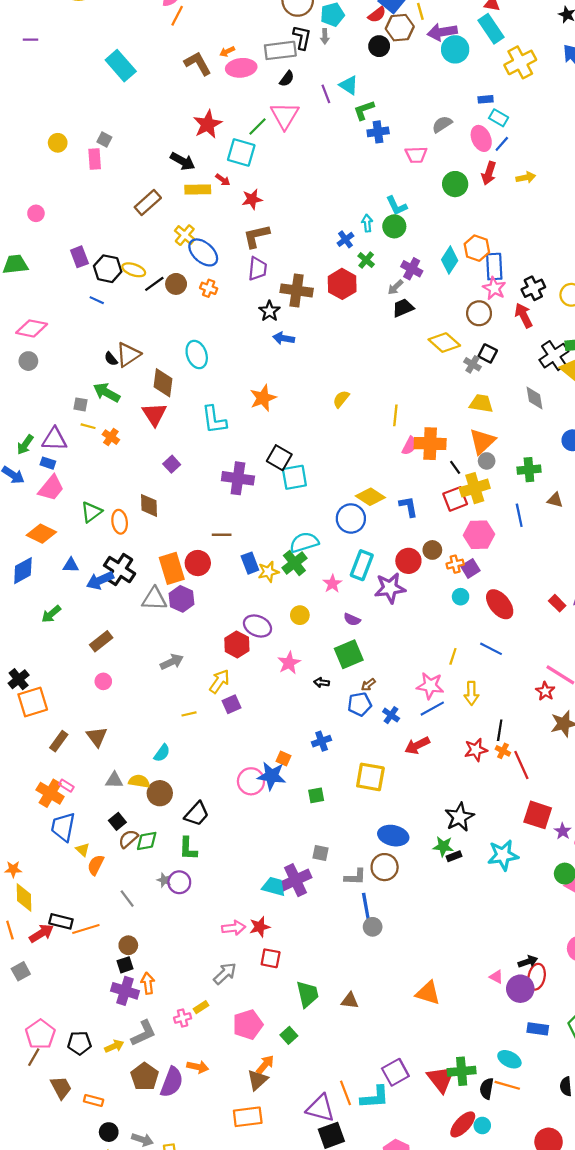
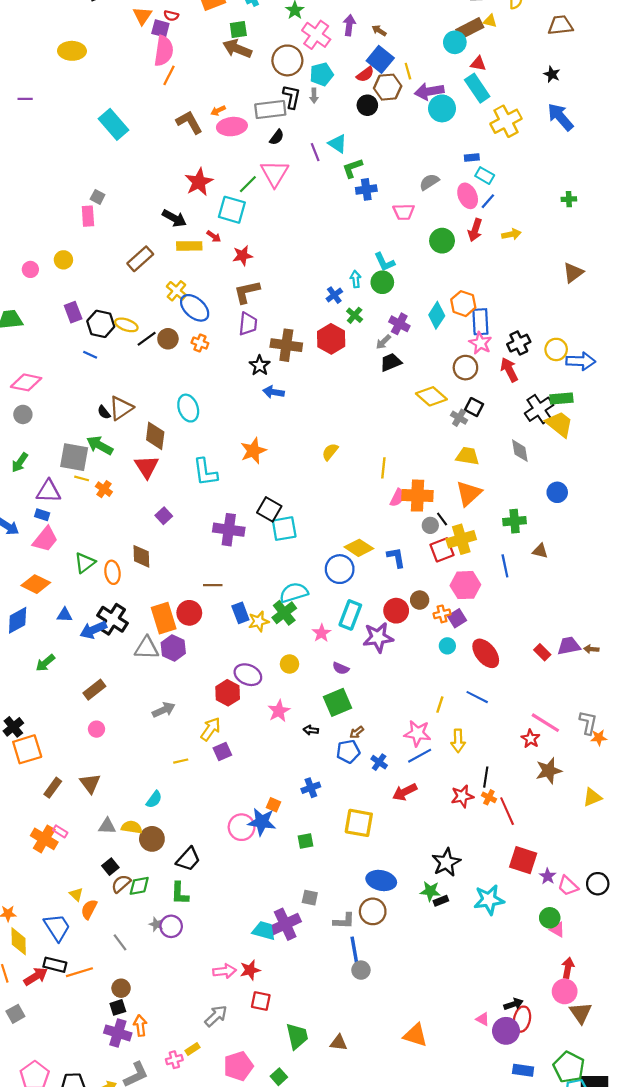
yellow circle: (58, 143) -> (63, 260), moved
gray square: (80, 404) -> (74, 457), size x2.0
green arrow: (25, 445) -> (20, 462), moved
gray circle: (487, 461) -> (430, 525), moved
blue trapezoid: (63, 827) -> (57, 927), moved, turned 136

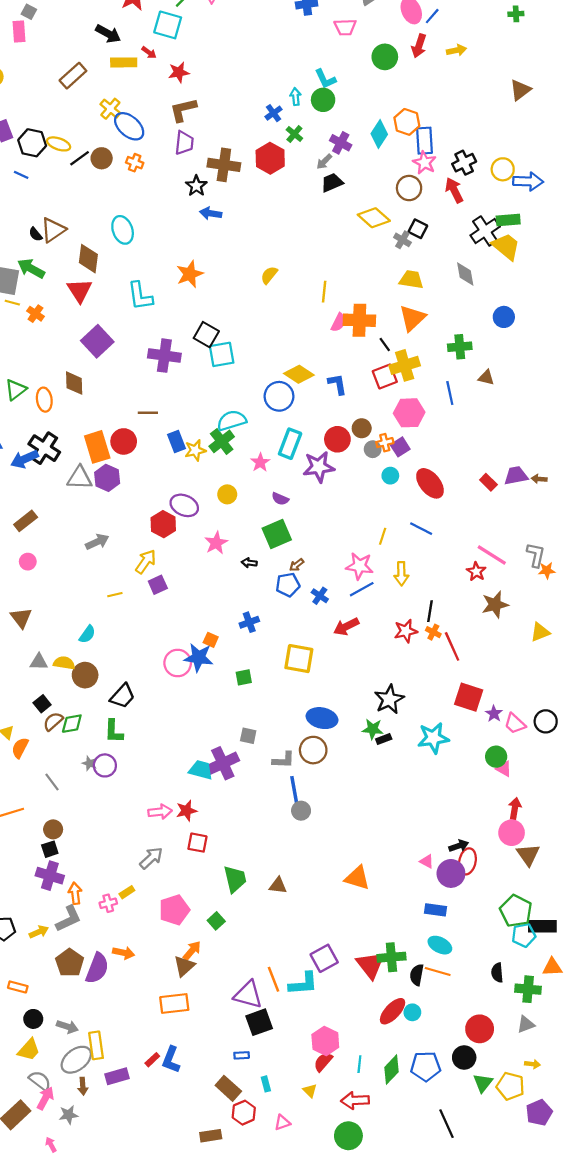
purple square: (164, 516) -> (97, 341), size x1.8
gray circle: (430, 525) -> (373, 449), moved
orange arrow: (140, 1026) -> (75, 893), moved
blue rectangle: (523, 1070) -> (435, 910), moved

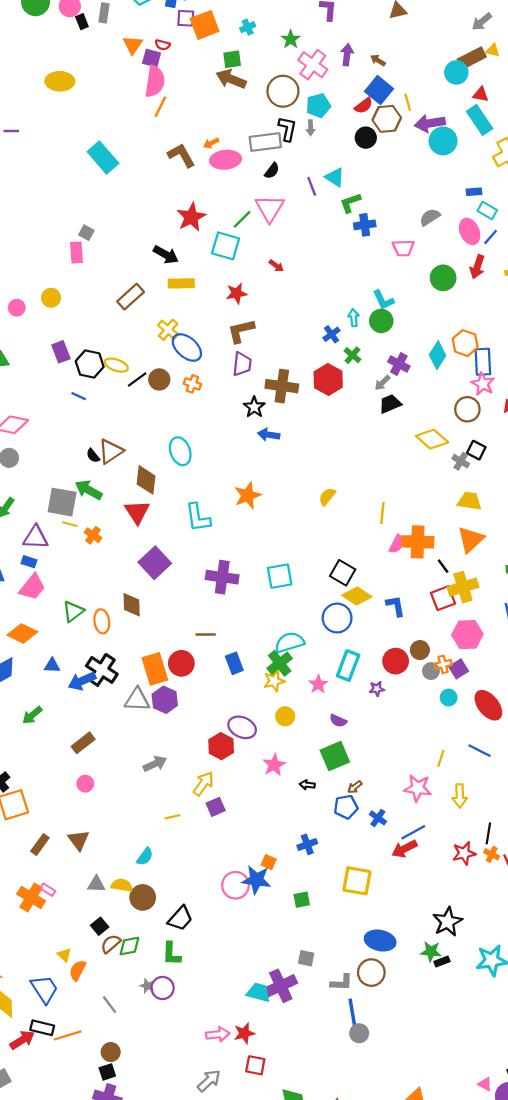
red arrow: (149, 52) -> (276, 266), moved
black square: (206, 335) -> (343, 573), moved
yellow star: (195, 450) -> (274, 681), moved
purple star: (319, 467) -> (377, 689), size x0.5
blue line: (362, 589) -> (413, 832), moved

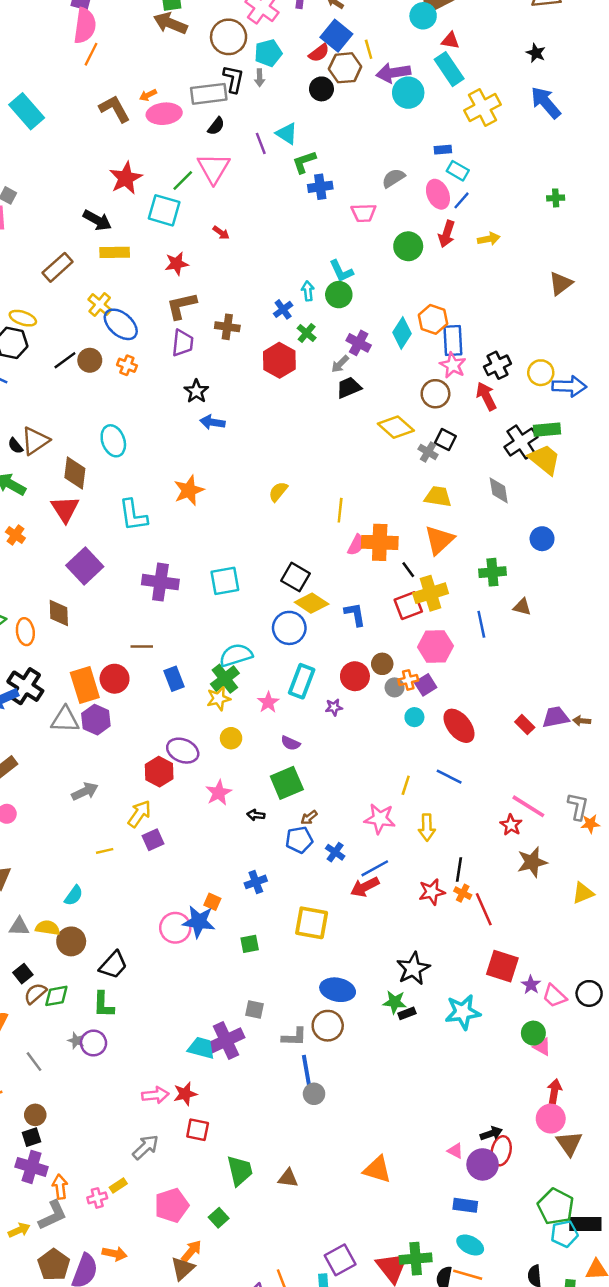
yellow ellipse: (116, 365) -> (23, 318), moved
brown cross: (282, 386) -> (227, 327), moved, size x0.7

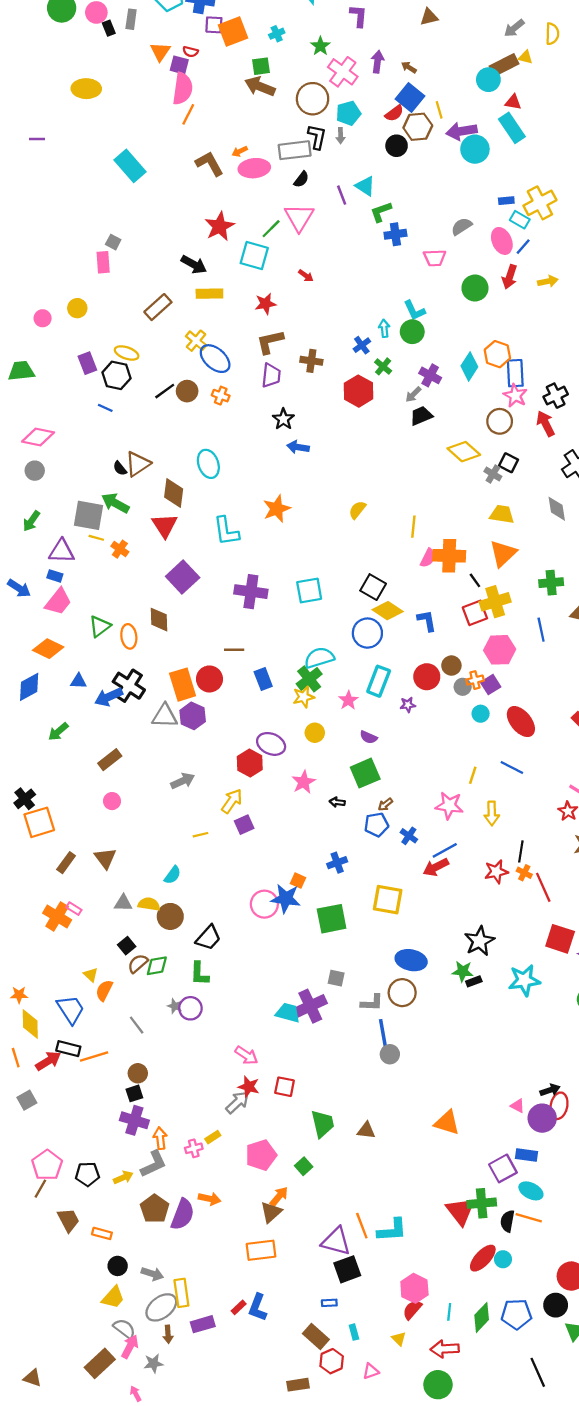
yellow cross: (483, 107) -> (540, 203), moved
green square: (250, 944) -> (332, 919), size x1.8
red star: (185, 1094) -> (249, 1087), moved, turned 30
pink arrow: (155, 1095) -> (246, 1055), turned 40
purple square: (340, 1260) -> (503, 1168), moved

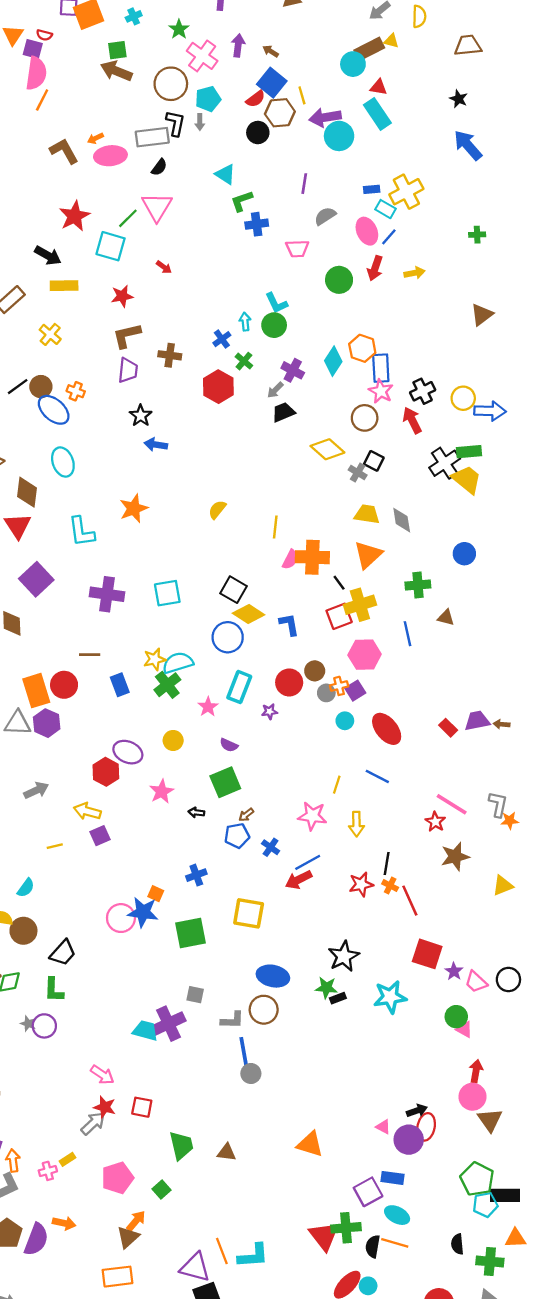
purple line: (342, 195) -> (304, 184), moved, turned 30
blue ellipse: (215, 359) -> (54, 410), moved
gray diamond: (557, 509) -> (402, 520), moved
yellow star: (304, 697) -> (155, 659), moved
yellow arrow: (232, 801) -> (87, 811), turned -110

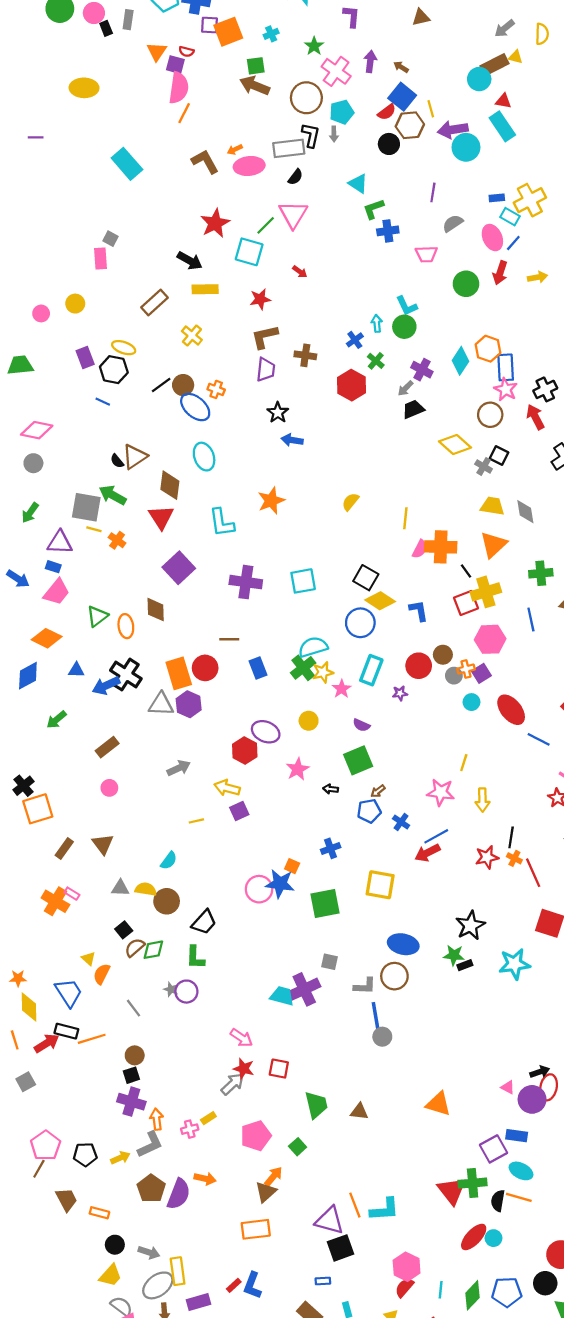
yellow star: (155, 659) -> (323, 672), moved
blue line: (377, 776) -> (539, 739), moved

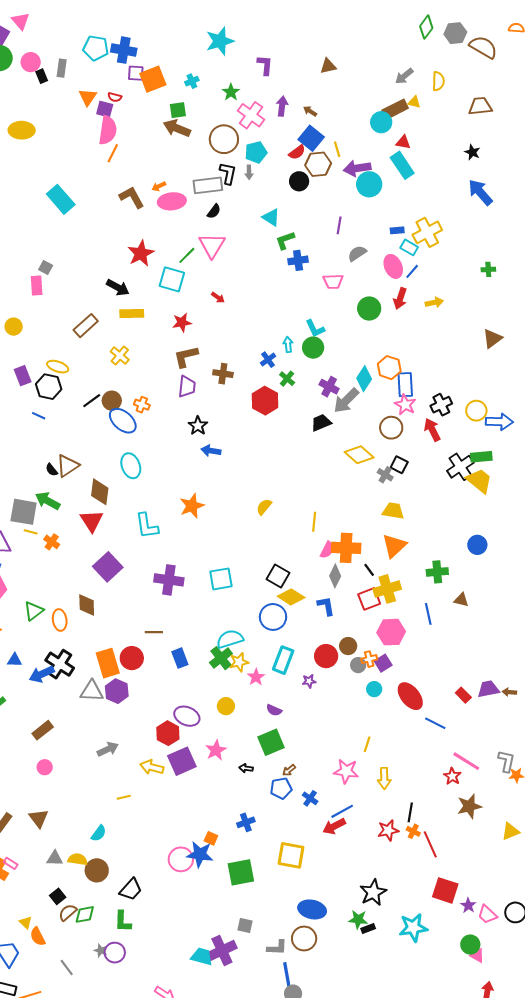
gray arrow: (405, 388) -> (346, 401), moved, size x1.8
gray diamond: (525, 512) -> (335, 576), moved, turned 35
purple square: (239, 811) -> (182, 761), moved, size x1.6
orange semicircle: (102, 974) -> (38, 936), turned -54

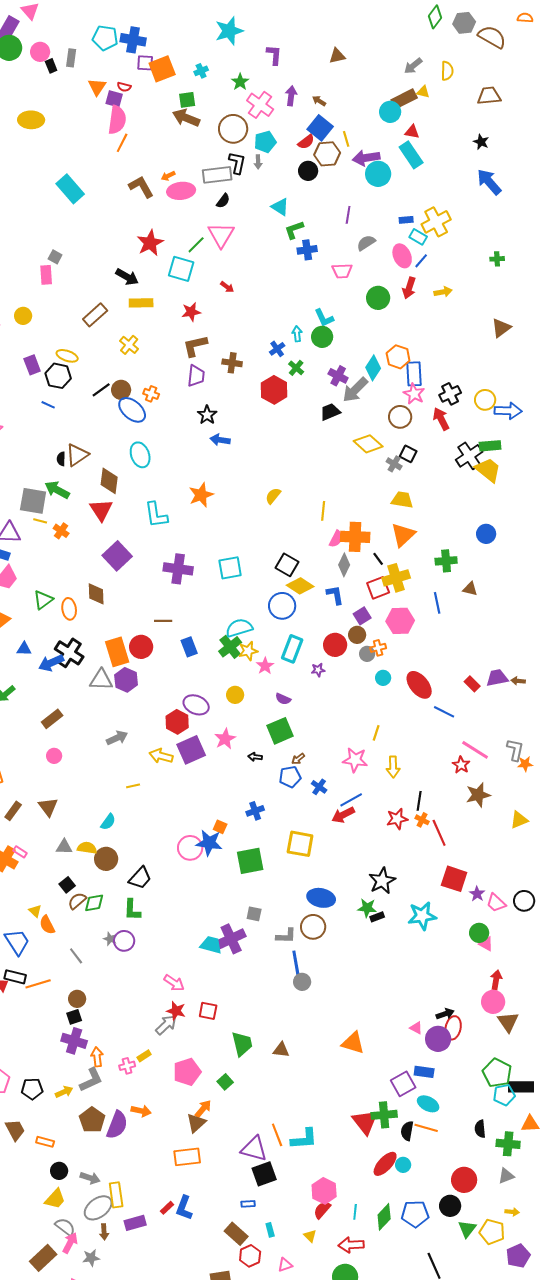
black semicircle: (52, 470) -> (61, 459), turned 40
purple square: (383, 663) -> (362, 616), moved

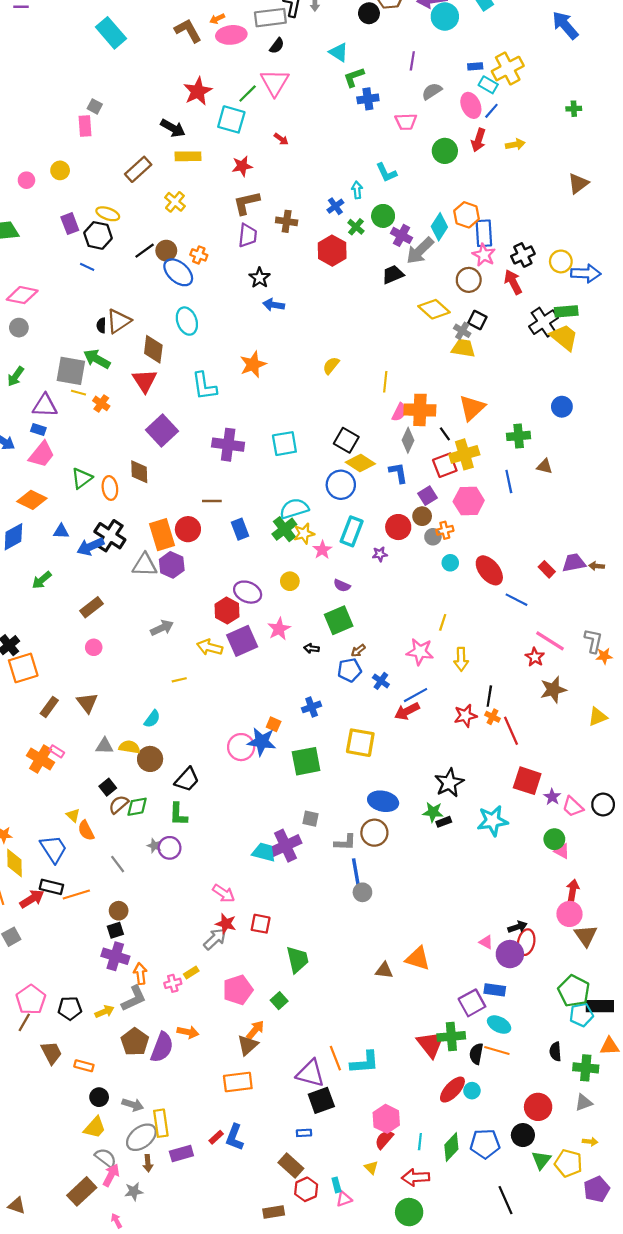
green circle: (322, 337) -> (383, 216), moved
yellow trapezoid: (402, 500) -> (463, 348), moved
brown triangle: (281, 1050) -> (384, 970), moved
cyan rectangle: (270, 1230) -> (336, 1185), moved

